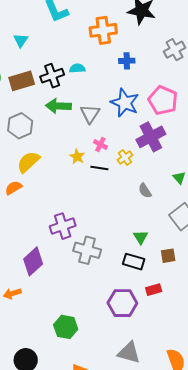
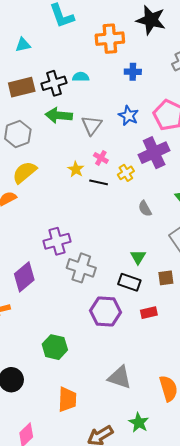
cyan triangle: (21, 40) -> (23, 45), turned 42
blue star: (125, 103) -> (129, 116), size x0.7
purple hexagon: (122, 303) -> (105, 311), moved

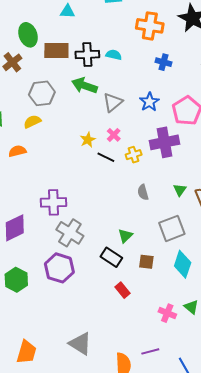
yellow semicircle: (24, 172) -> (32, 122), moved, size x0.7
purple hexagon: (105, 311) -> (59, 268), moved
red rectangle: (149, 313) -> (123, 290), turned 49
green hexagon: (55, 347) -> (16, 280), moved

